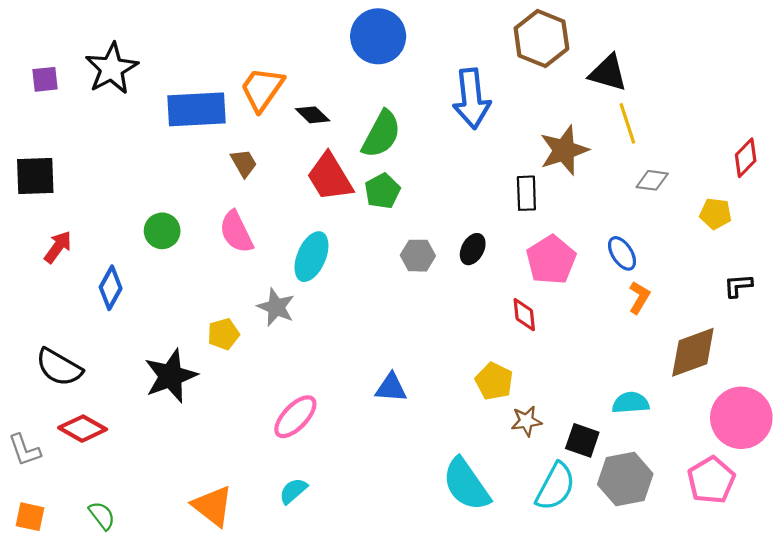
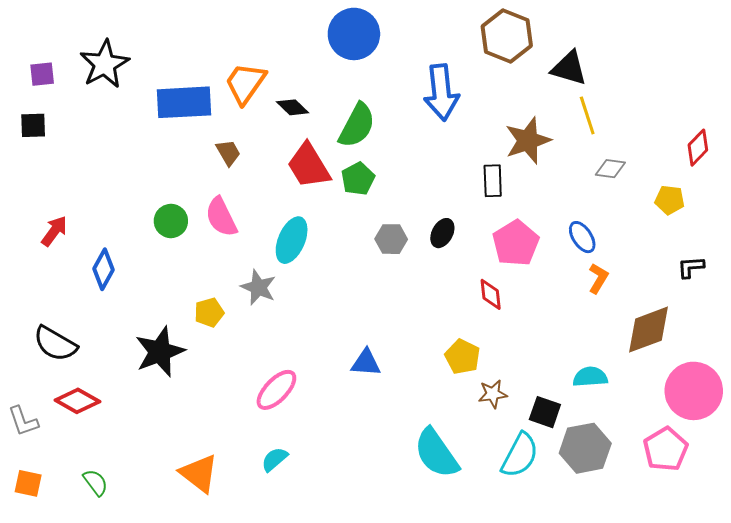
black square: (35, 176) -> (33, 125), moved, size x0.7
green circle: (162, 231) -> (171, 221), moved

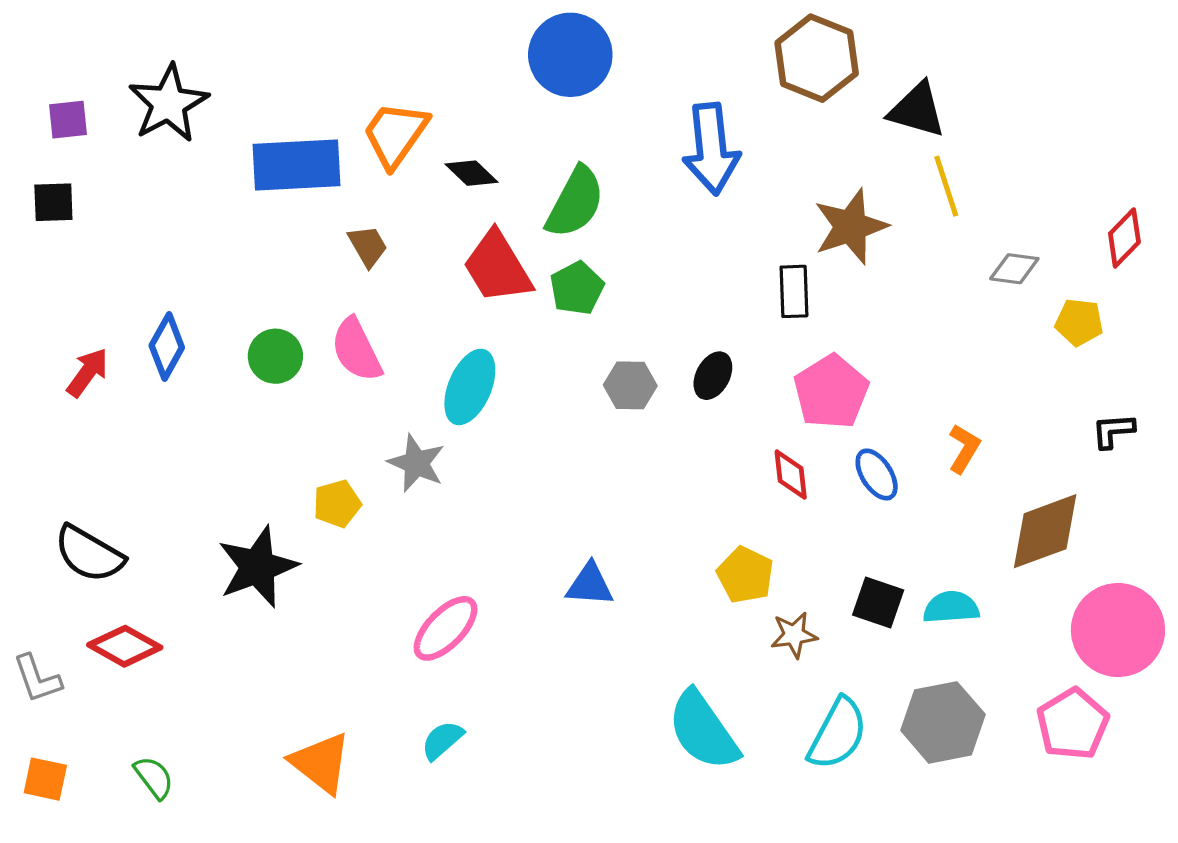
gray diamond: (610, 169) -> (1014, 269), moved
blue ellipse: (582, 237) -> (877, 474), moved
blue diamond: (104, 269) -> (167, 346), moved
black square: (545, 412) -> (878, 602), moved

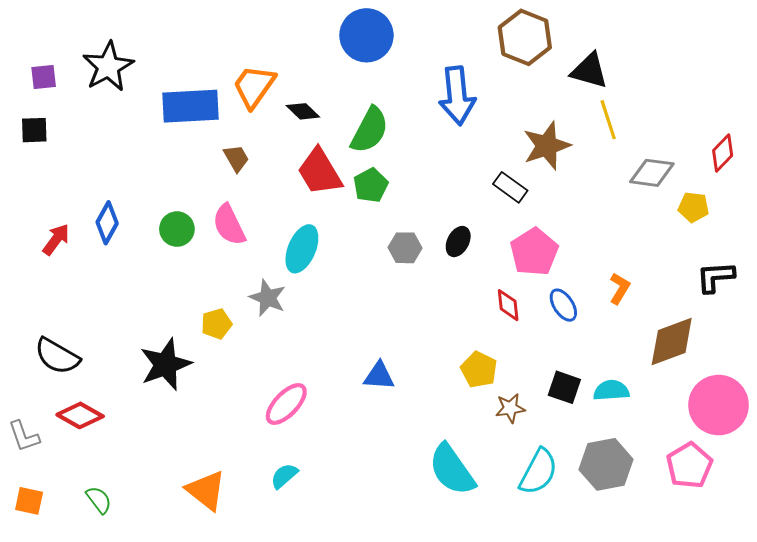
gray diamond: (1014, 269) -> (652, 173), size x1.4
black rectangle: (794, 291) -> (510, 187), turned -52
black L-shape: (1113, 431) -> (715, 277), size x1.4

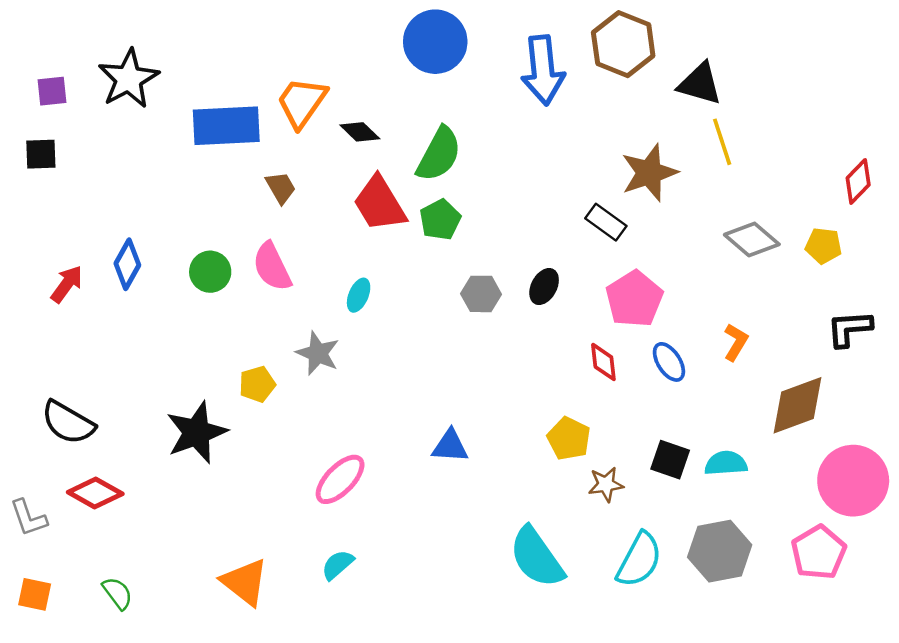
blue arrow: (457, 96) -> (543, 70), moved
gray diamond: (652, 173) -> (752, 240), moved, turned 33
cyan ellipse: (302, 249) -> (359, 295), size x0.6

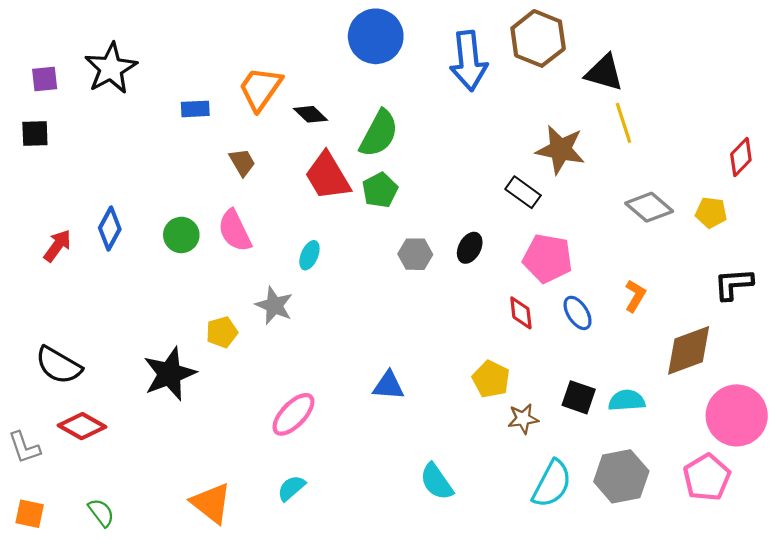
blue rectangle: (226, 126) -> (195, 109), size x0.5
brown star: (649, 173) -> (560, 150), turned 30
pink pentagon: (634, 299) -> (548, 258), turned -30
cyan semicircle: (537, 557) -> (437, 482), moved, size x0.7

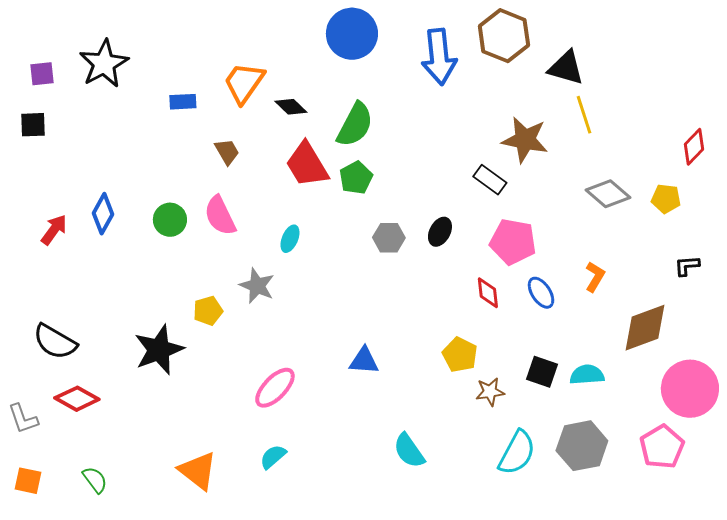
black L-shape: (733, 284) -> (687, 266), size x0.7

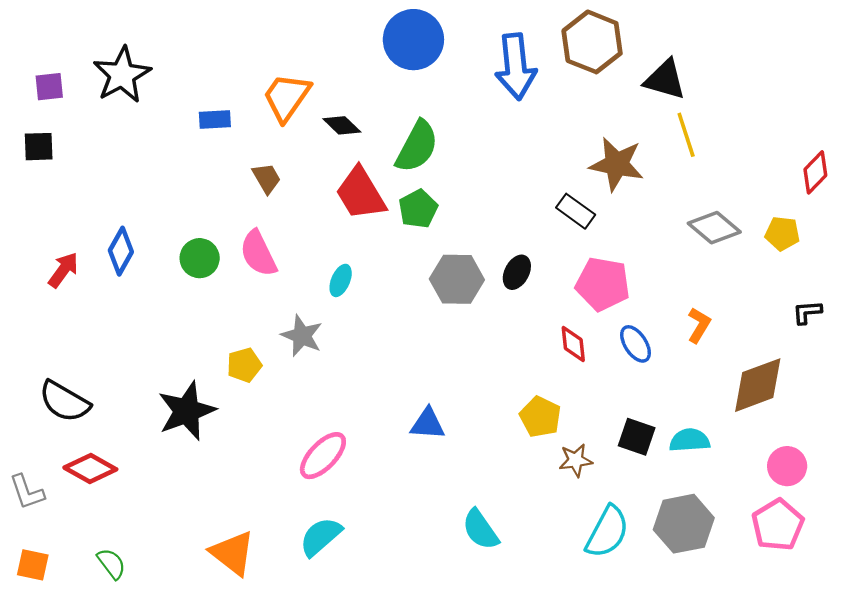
gray hexagon: (389, 238) -> (457, 279), size x1.4
pink circle: (690, 389) -> (787, 466), moved, size x0.6
cyan semicircle: (273, 457) -> (321, 537), size x1.4

